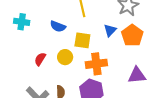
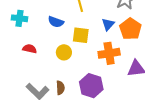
red semicircle: (40, 59) -> (30, 49), moved, turned 72
orange cross: (96, 64) -> (109, 53), moved

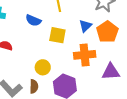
yellow circle: (64, 52) -> (43, 67), moved

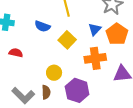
yellow square: (57, 35) -> (67, 40), turned 36

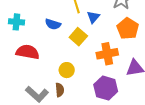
blue triangle: (95, 29) -> (93, 17), moved
red semicircle: (16, 53) -> (28, 52), size x1.6
purple hexagon: (77, 90) -> (106, 88), moved

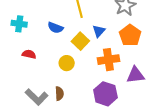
blue triangle: (93, 17) -> (99, 31), moved
red semicircle: (28, 52) -> (29, 54), size x0.6
yellow circle: (67, 70) -> (67, 63), moved

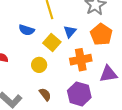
brown semicircle: (59, 94) -> (45, 94), moved, turned -32

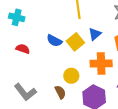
blue semicircle: (27, 30) -> (54, 41), moved
yellow circle: (39, 65) -> (71, 76), moved

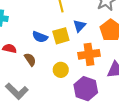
yellow square: (75, 42) -> (61, 36), turned 30
brown semicircle: (60, 92) -> (30, 59), moved

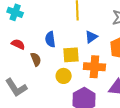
yellow square: (61, 36) -> (71, 55), moved
blue semicircle: (40, 37) -> (50, 39), turned 49

